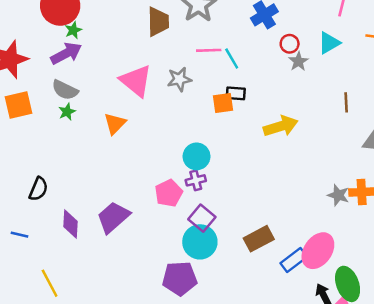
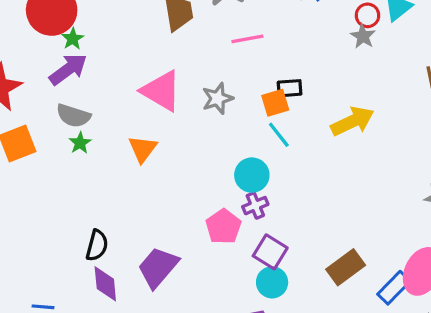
red circle: (290, 44) -> (368, 15), moved
cyan line: (232, 59) -> (279, 135), moved
gray star: (179, 79) -> (218, 98), moved
black semicircle: (38, 189) -> (97, 245), moved
cyan circle: (200, 242) -> (272, 282), size x0.7

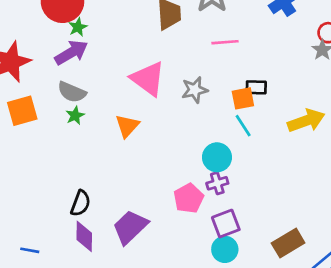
purple square: (270, 252) -> (226, 224), turned 32

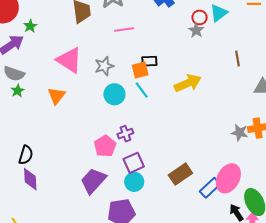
green star: (78, 27) -> (30, 26), moved
cyan circle: (217, 157) -> (114, 94), moved
purple trapezoid: (130, 227) -> (93, 181), moved

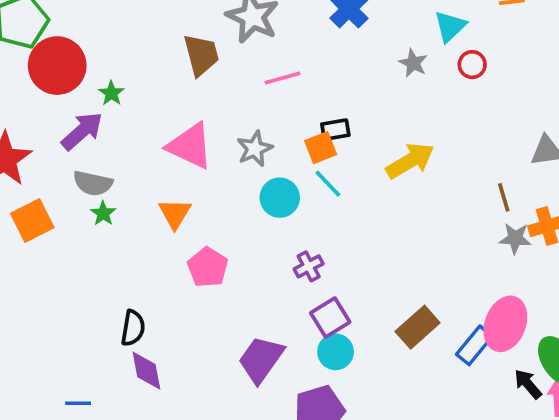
red circle: (200, 17) -> (472, 65), moved
brown line: (237, 58) -> (504, 197), moved
pink pentagon: (105, 146) -> (208, 267), moved

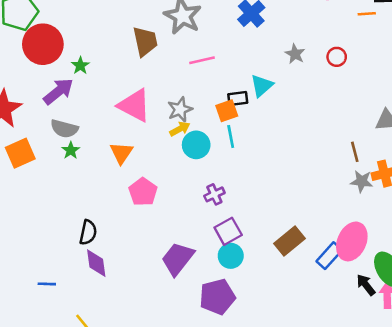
cyan triangle: (450, 26) -> (262, 86), moved
yellow arrow: (410, 161) -> (180, 129), moved, size x0.6
cyan line: (328, 184) -> (231, 137), turned 30

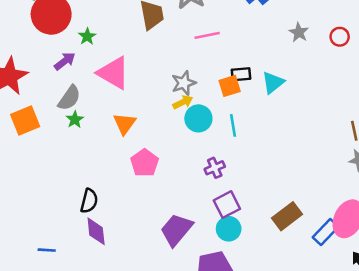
cyan triangle: (262, 86) -> (273, 83), moved
purple arrow: (58, 91) -> (65, 61), size x0.7
pink triangle: (134, 105) -> (113, 73), moved
gray semicircle: (64, 129) -> (69, 98), turned -72
cyan line: (231, 137) -> (233, 125), moved

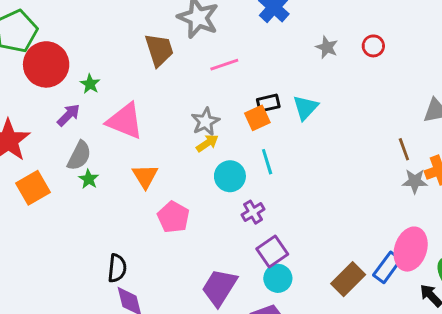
cyan circle: (198, 118) -> (230, 176), moved
brown rectangle: (287, 216) -> (348, 279), moved

